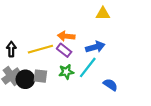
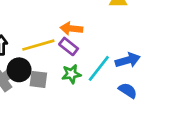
blue arrow: (95, 47) -> (128, 60), moved
black circle: (25, 79) -> (19, 70), moved

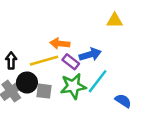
orange arrow: (71, 29) -> (60, 44), moved
blue arrow: (128, 60) -> (90, 55), moved
green star: (71, 74) -> (73, 86), size x1.5

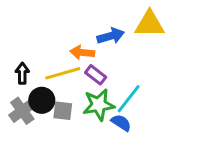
yellow triangle: (115, 20) -> (150, 24), size x1.5
blue arrow: (90, 55) -> (111, 36), moved
blue semicircle: (123, 101) -> (121, 123), moved

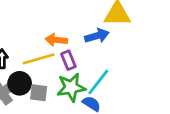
blue arrow: (111, 36) -> (97, 36), moved
purple rectangle: (96, 75) -> (68, 60), turned 30

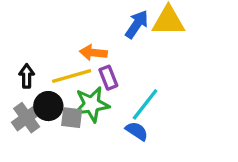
blue arrow: (97, 36) -> (137, 24), moved, turned -40
green star: (71, 87) -> (92, 104), moved

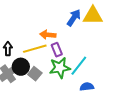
green star: (92, 104) -> (60, 68), moved
gray square: (72, 118) -> (35, 74), turned 32
blue semicircle: (137, 131) -> (87, 87), moved, turned -40

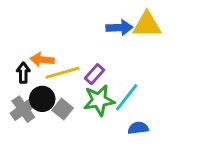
blue arrow: (74, 18) -> (119, 28), turned 54
orange arrow: (48, 35) -> (42, 60), moved
purple rectangle: (57, 50) -> (95, 74), turned 64

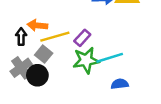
cyan line: (127, 97) -> (110, 58), turned 35
black circle: (42, 99) -> (37, 75), moved
gray square: (63, 109) -> (44, 54), moved

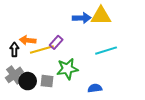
purple rectangle: (82, 38) -> (56, 42), moved
gray square: (44, 54) -> (47, 81), moved, turned -32
cyan line: (110, 58) -> (106, 51), moved

